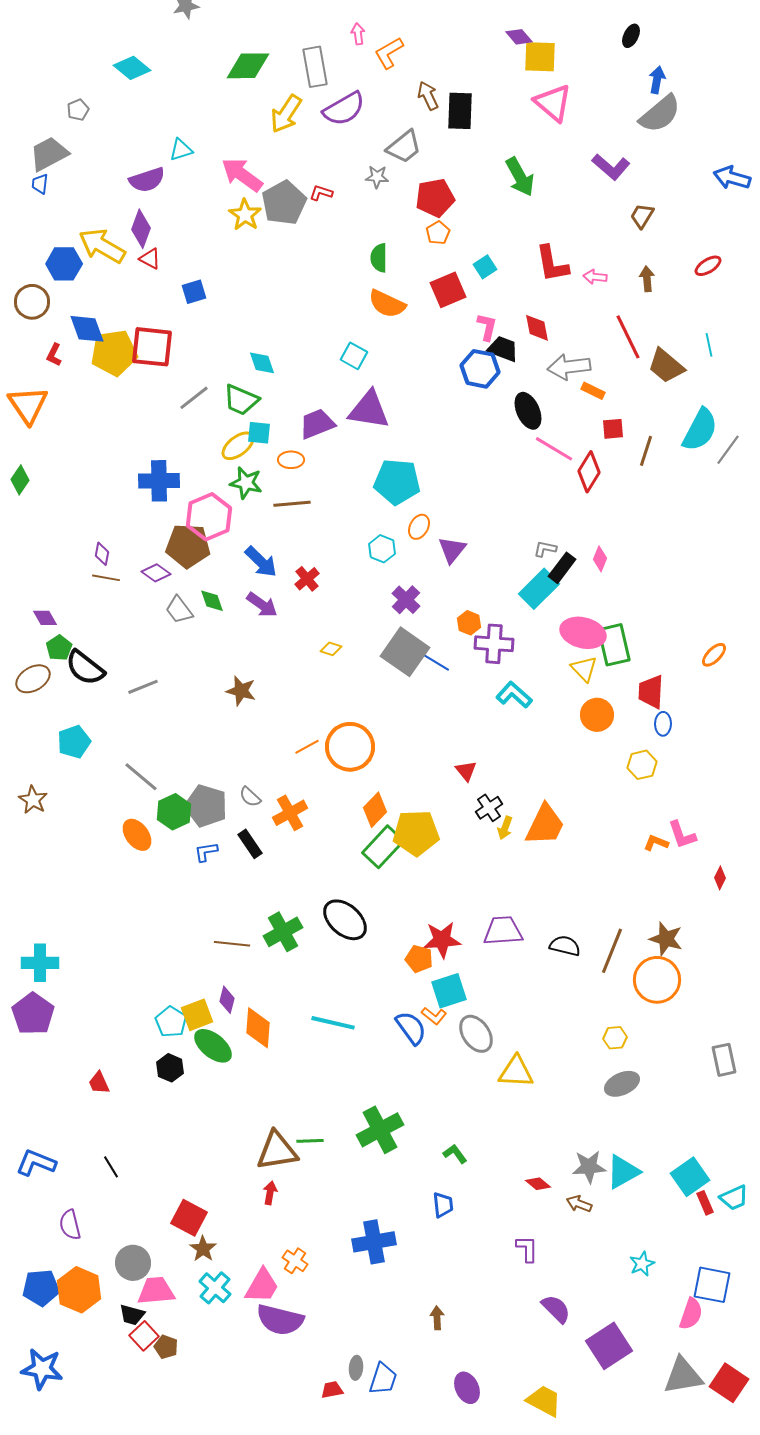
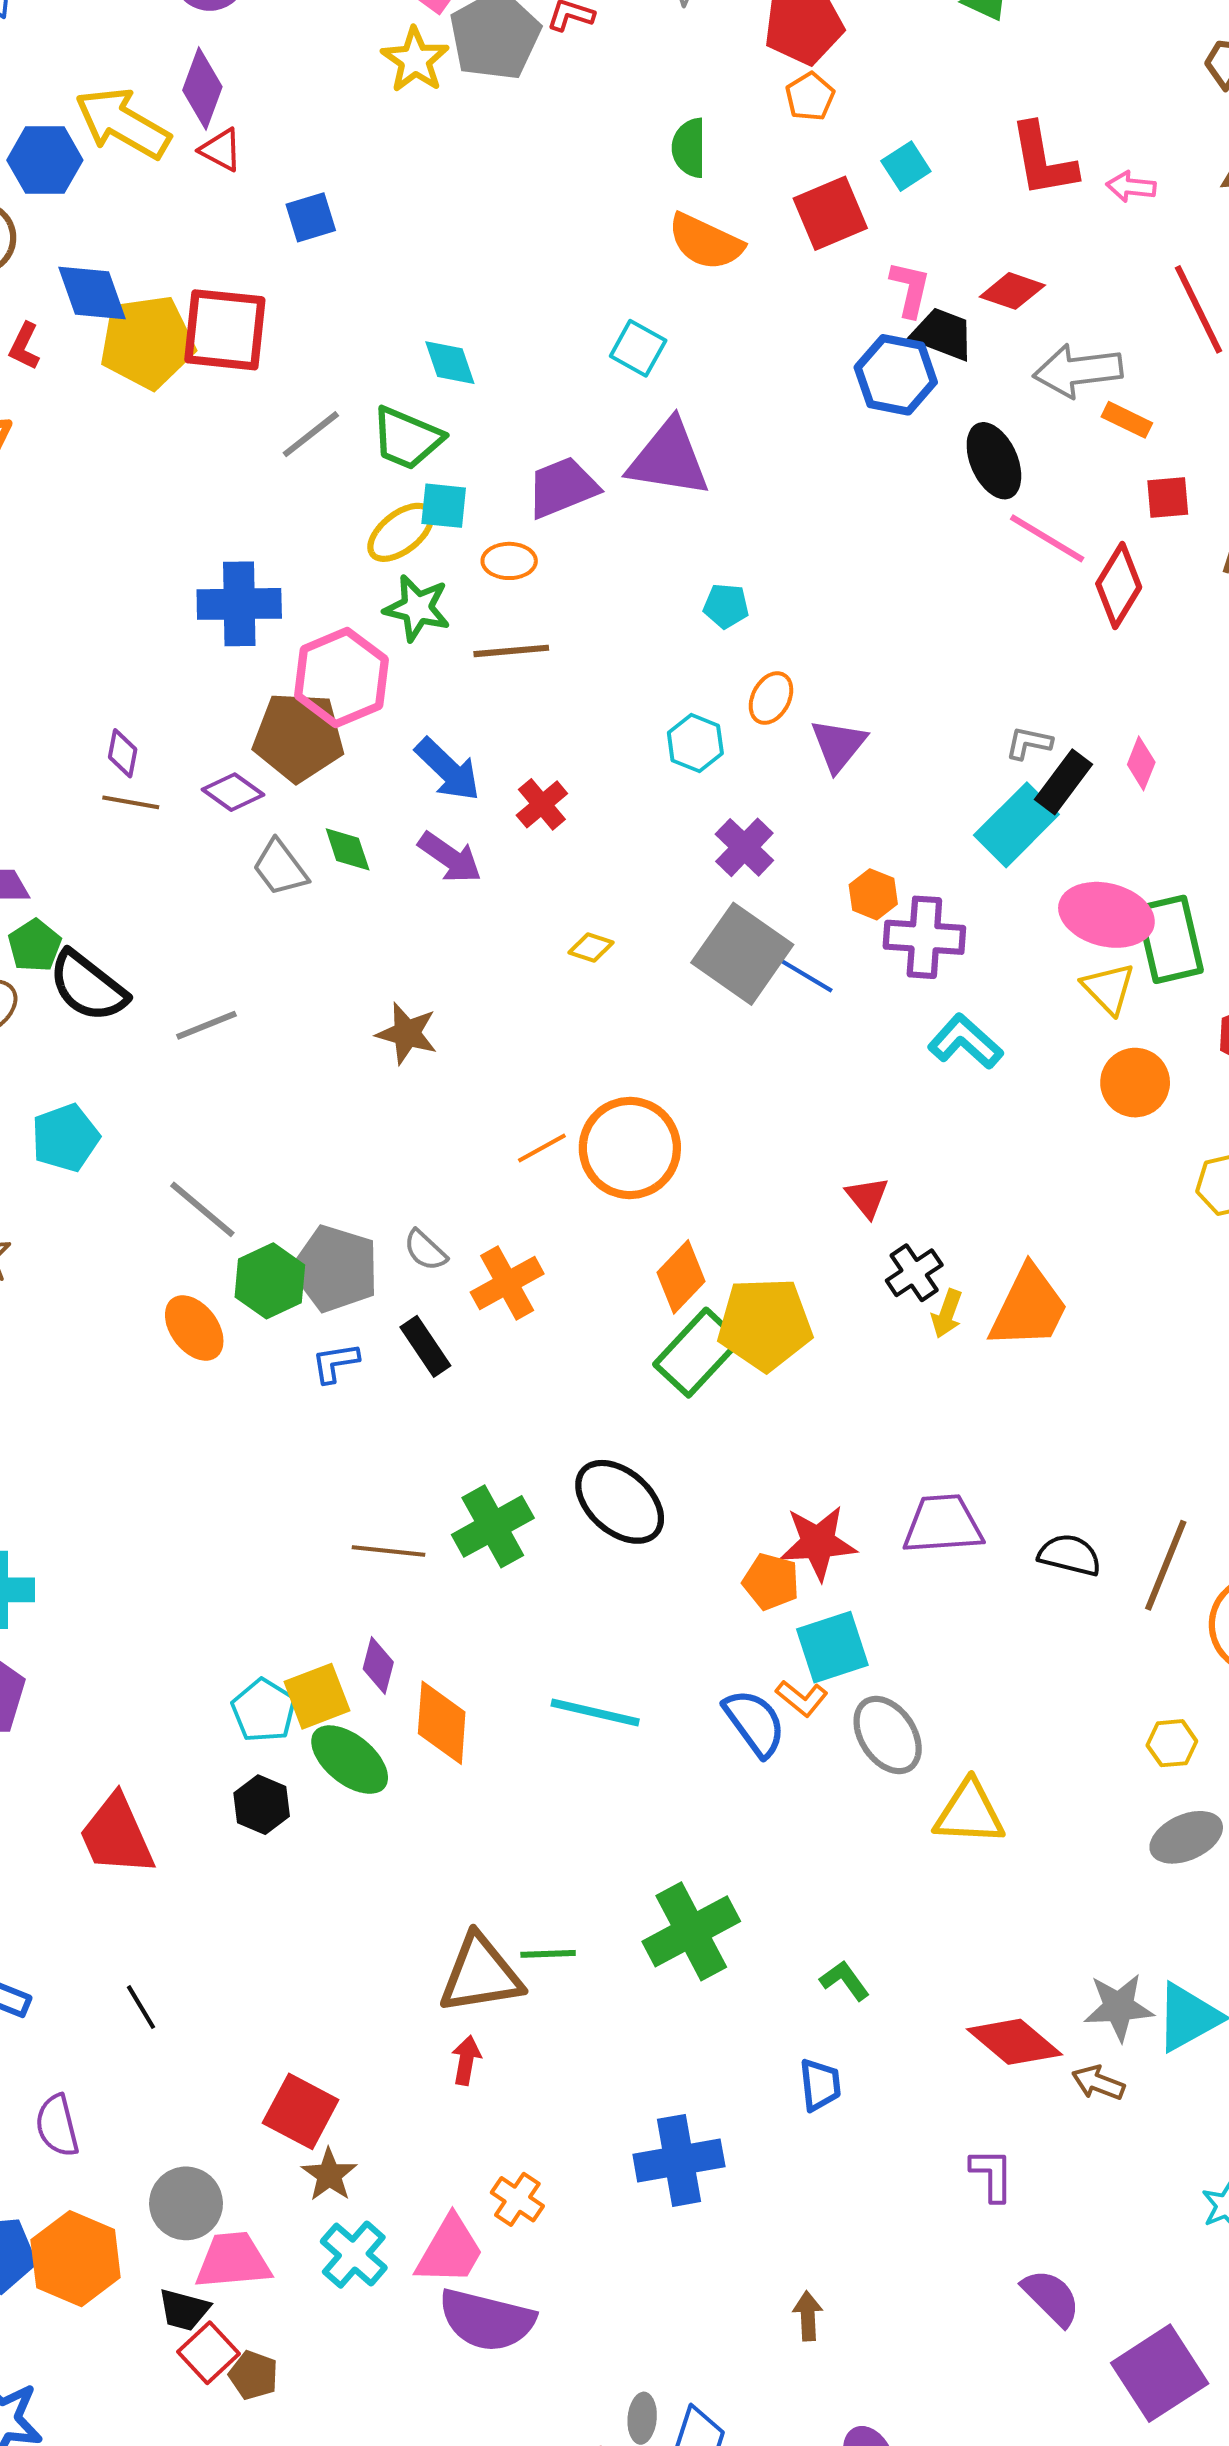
red diamond: (537, 328) -> (1012, 291), turned -60
cyan pentagon: (397, 482) -> (726, 606), size x0.5
red trapezoid: (99, 1083) -> (116, 1835), size x1.8
red diamond: (538, 1184) -> (1014, 2042), size x1.8

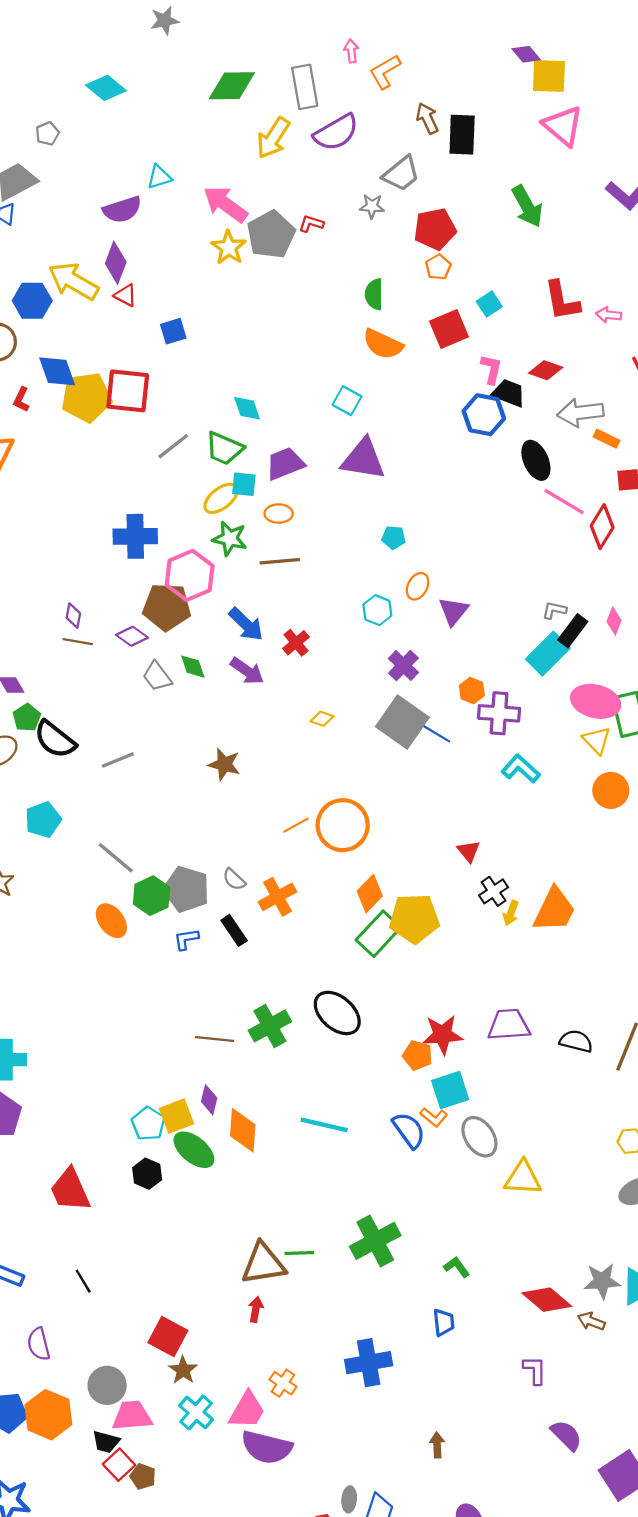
purple trapezoid: (562, 487) -> (285, 464), moved

